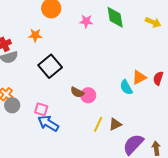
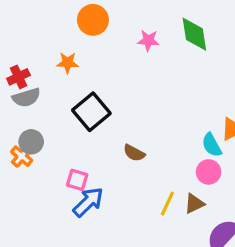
pink circle: (88, 95) -> (209, 172), moved
gray circle: (12, 105) -> (31, 142), moved
blue arrow: (48, 123) -> (88, 202), turned 105

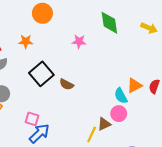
pink star: (148, 40) -> (79, 41), moved
brown semicircle: (134, 153) -> (66, 84), moved
brown triangle: (194, 204) -> (104, 124), moved

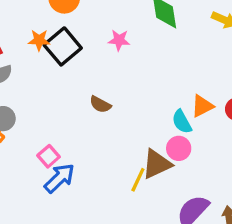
black square: (41, 74) -> (63, 46), moved
pink square: (32, 119) -> (49, 156), turned 32
brown triangle: (104, 124) -> (157, 164), size x1.5

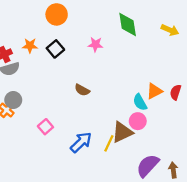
orange star: (39, 40) -> (30, 46), moved
black square: (63, 46) -> (55, 49), size x0.7
blue arrow: (60, 178) -> (81, 142), moved

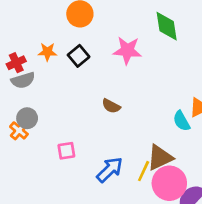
pink star: (95, 44) -> (127, 50), size x1.5
pink circle: (138, 121) -> (169, 183), moved, size x1.6
pink square: (45, 127) -> (66, 151), turned 32

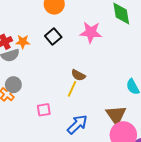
orange star: (47, 52) -> (23, 42), moved
brown triangle: (160, 158) -> (116, 115), turned -40
yellow line: (144, 171) -> (72, 89), moved

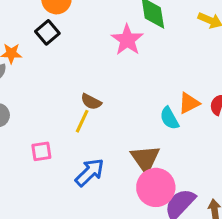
pink star: (91, 32) -> (127, 40), moved, turned 30
black square: (53, 37) -> (47, 32), moved

